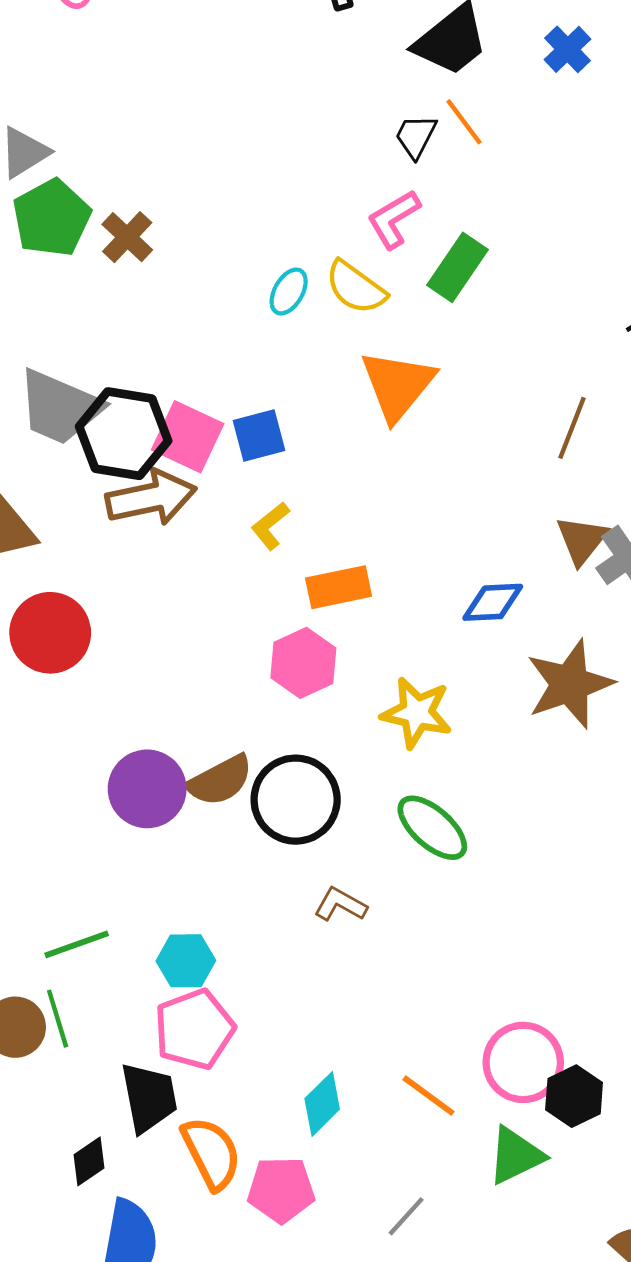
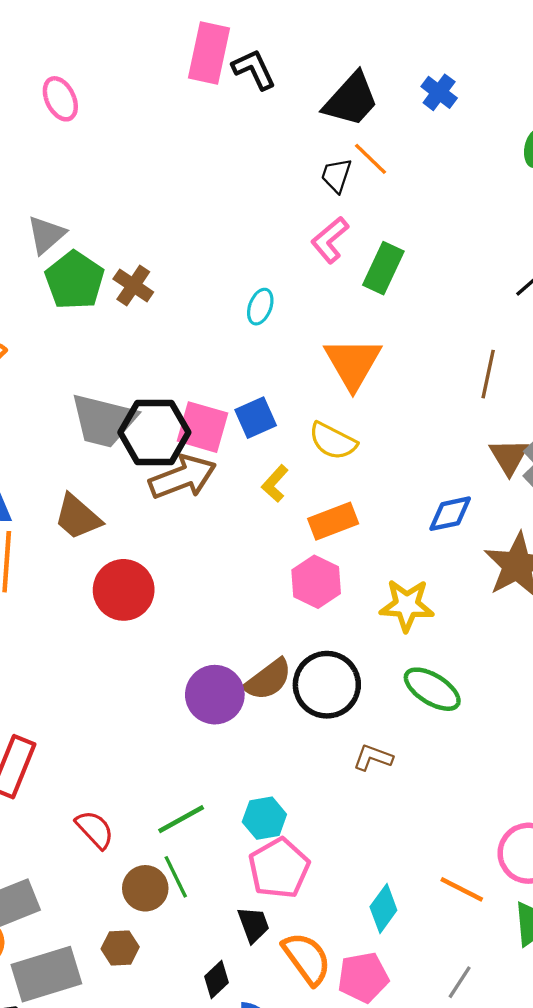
yellow semicircle: (356, 287) -> (333, 441), moved
black trapezoid: (149, 1097) -> (253, 925), size x0.7

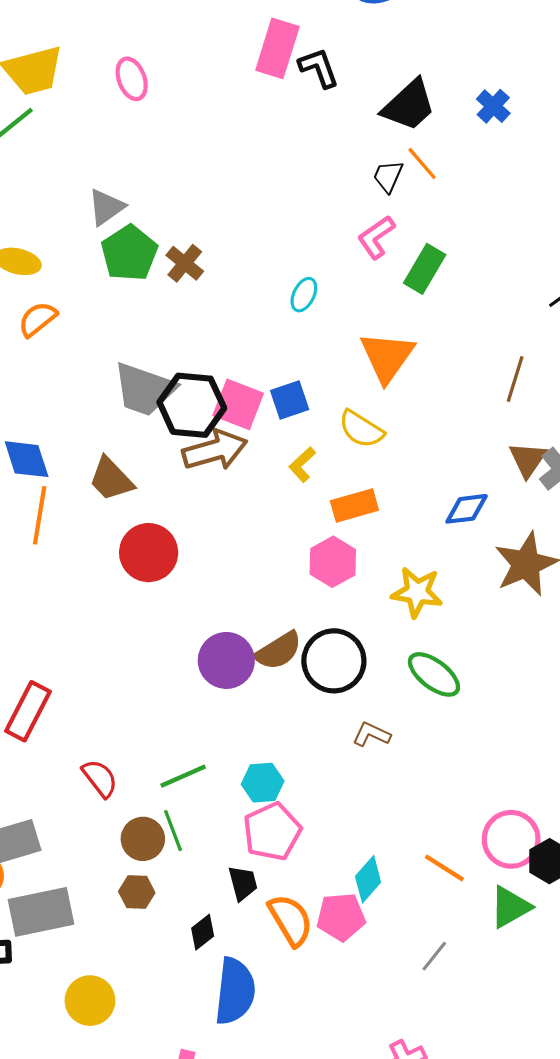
brown hexagon: (120, 948) -> (137, 892), moved
pink pentagon: (363, 977) -> (341, 917), moved

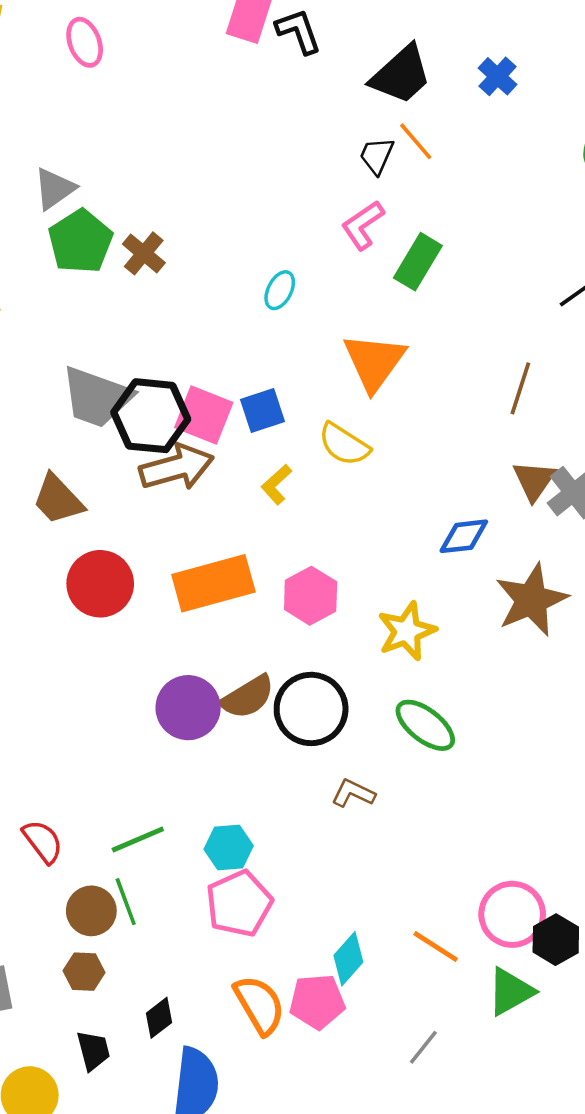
orange rectangle: (354, 505) -> (213, 583), moved, size x1.5
yellow star: (417, 592) -> (407, 631), turned -30
black trapezoid: (243, 883) -> (93, 1051), moved

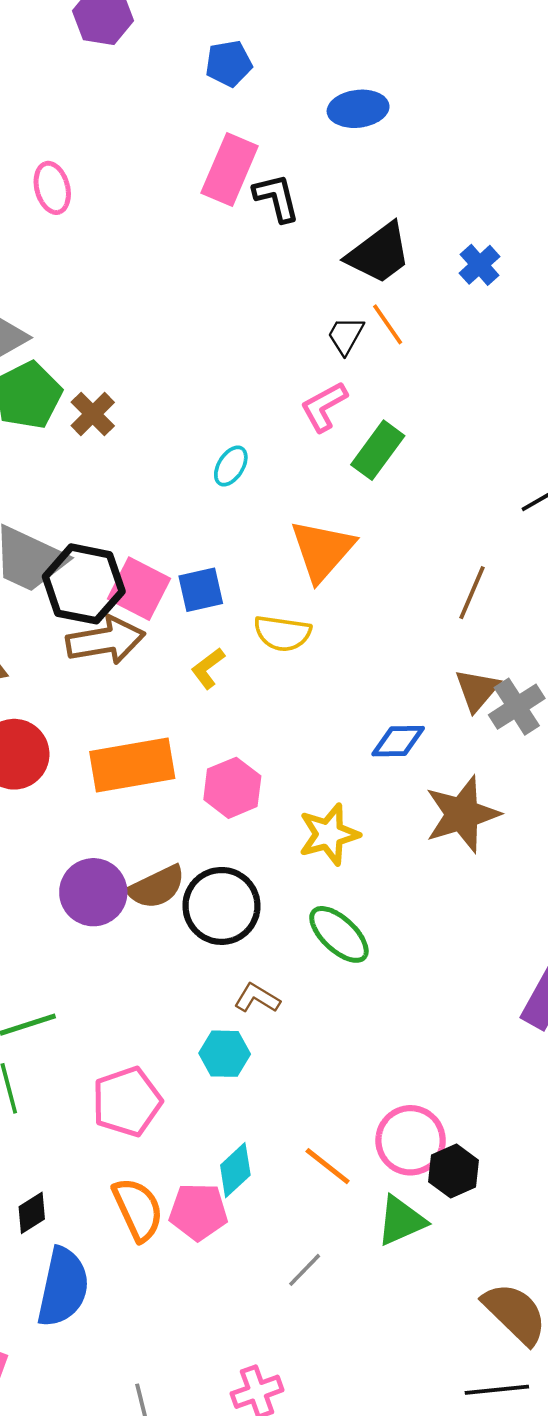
yellow semicircle: (344, 444) -> (282, 633), turned -30
cyan hexagon: (229, 848) -> (225, 1054), moved

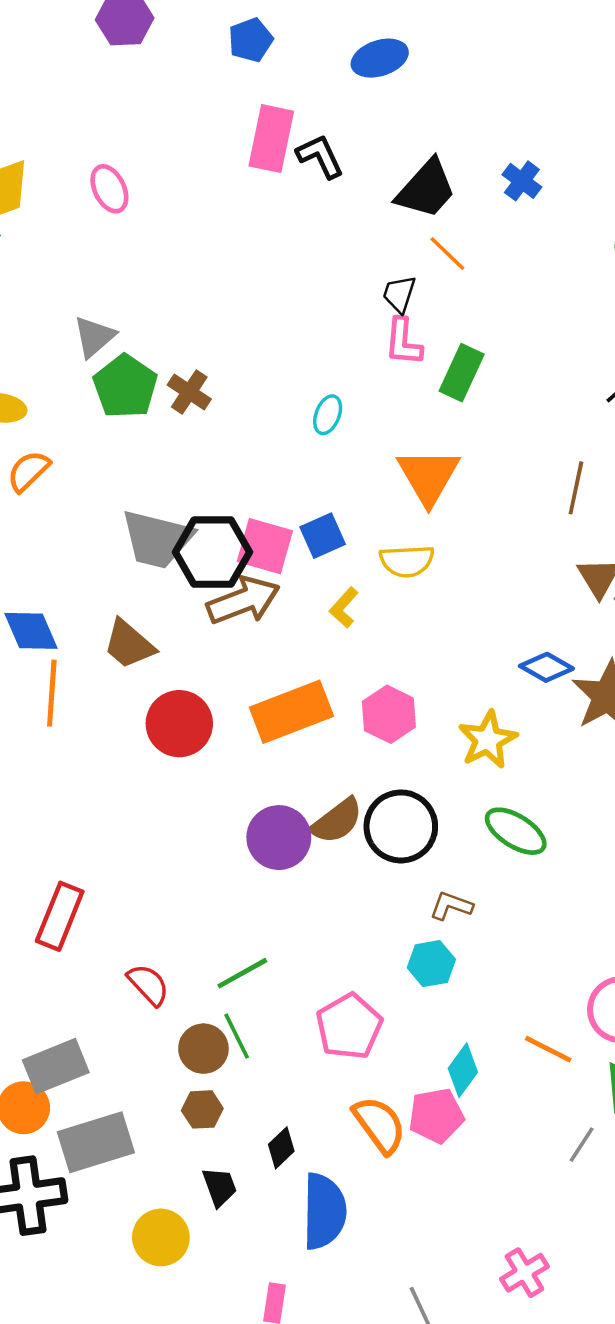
black trapezoid: (346, 335) -> (399, 294), moved
pink L-shape: (324, 406) -> (403, 342), turned -45
blue diamond: (398, 741) -> (546, 667), moved, turned 42
gray line: (305, 1270) -> (582, 1145), moved

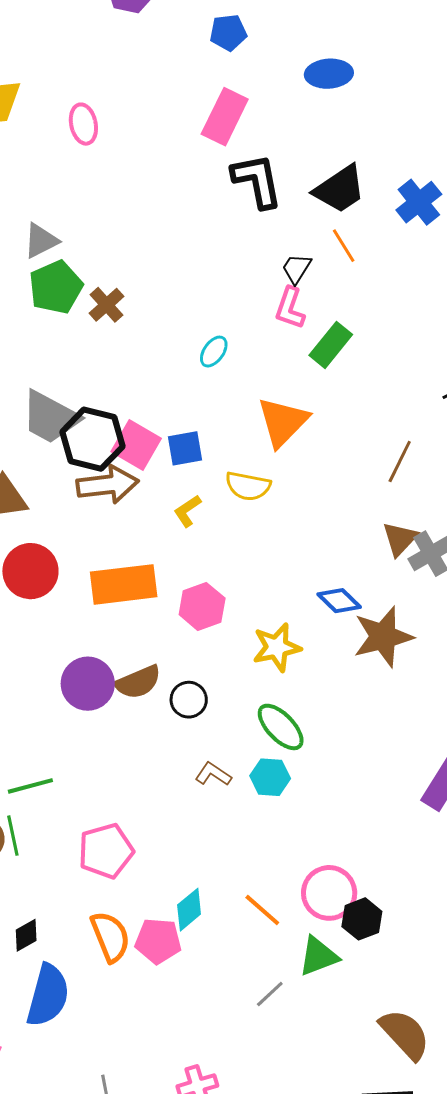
black L-shape: (320, 156) -> (257, 181), moved, size x1.4
blue cross: (522, 181) -> (419, 202), size x1.4
black circle: (401, 826) -> (189, 700), size x0.6
cyan hexagon: (431, 964) -> (270, 777), moved

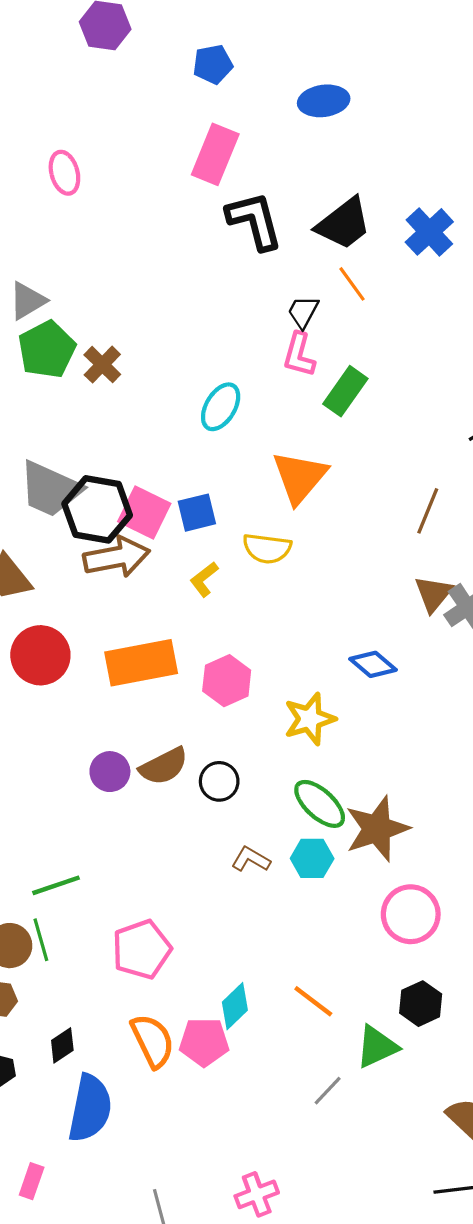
cyan ellipse: (214, 352) -> (221, 407), size x1.4
brown star: (383, 637) -> (377, 829), moved
purple circle: (88, 684) -> (110, 772), size x0.7
pink circle: (329, 893) -> (411, 914), moved

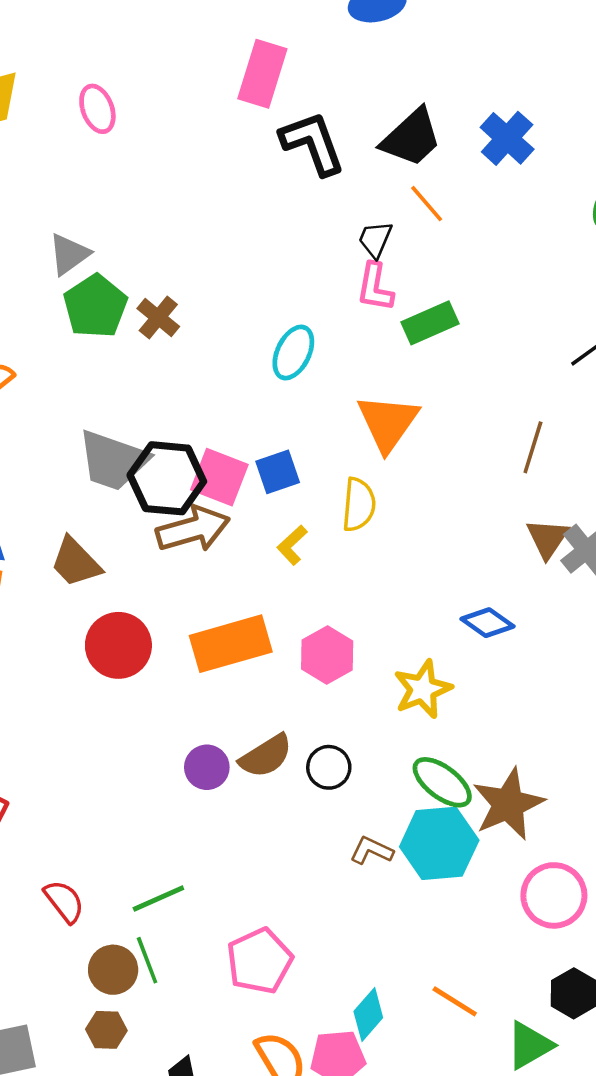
green rectangle: (345, 391) -> (430, 323), turned 36
yellow semicircle: (267, 548) -> (359, 505), turned -87
cyan hexagon: (312, 858) -> (439, 843), size x1.6

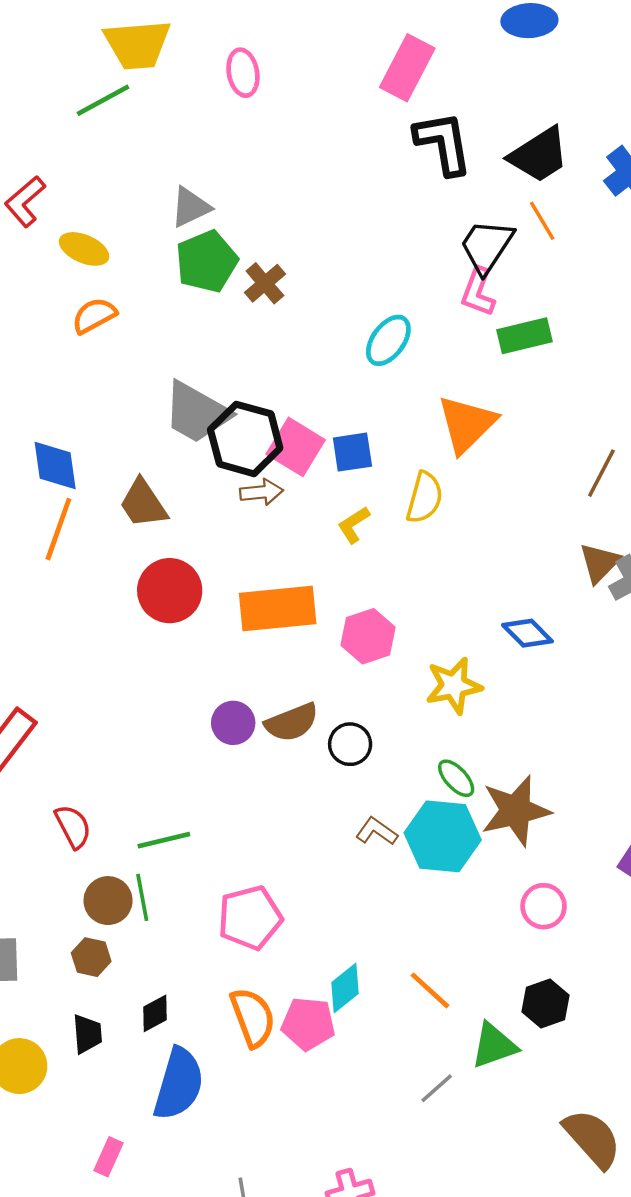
black trapezoid: (375, 239) -> (487, 246), size x1.6
brown arrow: (193, 529) -> (261, 492), size x0.6
green ellipse: (442, 782) -> (456, 778), size x0.7
pink circle: (554, 895) -> (544, 906), size x0.7

